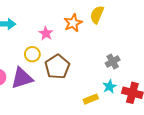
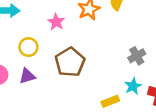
yellow circle: (32, 54) -> (28, 47), moved
purple triangle: (22, 78) -> (27, 76), size x0.6

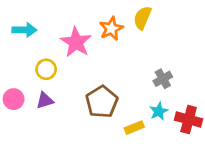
pink star: (56, 22) -> (76, 42), size x1.6
brown pentagon: (70, 62) -> (102, 102), moved

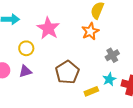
orange star: (111, 29) -> (90, 31), moved

